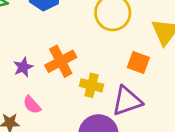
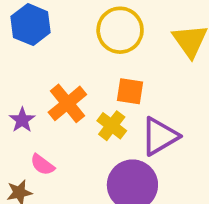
orange square: (138, 63) -> (130, 91), moved
yellow cross: (92, 85) -> (112, 126), turned 35

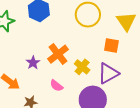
orange square: (130, 91) -> (111, 46), moved
pink semicircle: (42, 165) -> (56, 86), moved

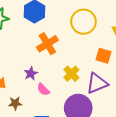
orange cross: (58, 54) -> (47, 44), moved
purple star: (33, 63) -> (31, 74), moved

